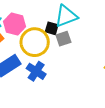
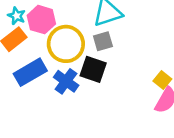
black square: (52, 28) -> (93, 69), moved, size x1.5

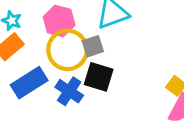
pink hexagon: (41, 20) -> (59, 21), moved
gray square: (103, 41) -> (93, 46), moved

